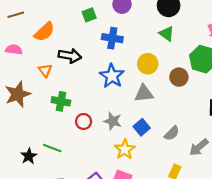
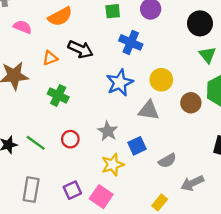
green triangle: (167, 34) -> (207, 55), moved
orange triangle: (45, 70) -> (50, 58), turned 32
red circle: (84, 121) -> (70, 139), moved

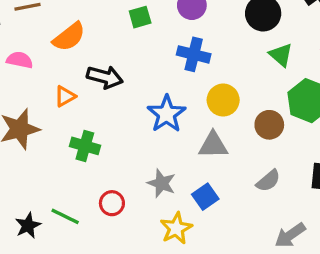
blue cross: (131, 42) -> (194, 54), moved
gray semicircle: (167, 161) -> (268, 181), moved

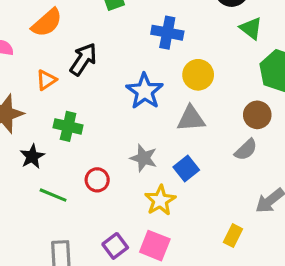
black arrow: (105, 77) -> (83, 59), turned -68
brown circle: (269, 125) -> (257, 115), moved
black star: (28, 226) -> (32, 156), moved

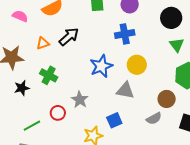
blue cross: (167, 33) -> (125, 34), turned -36
gray star: (144, 158) -> (80, 100), moved
green line: (53, 195) -> (32, 126), moved, turned -66

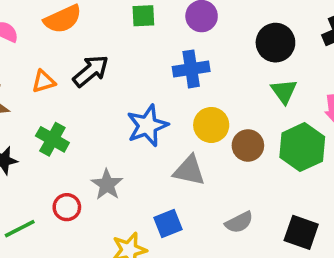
brown circle: (167, 99) -> (248, 145), moved

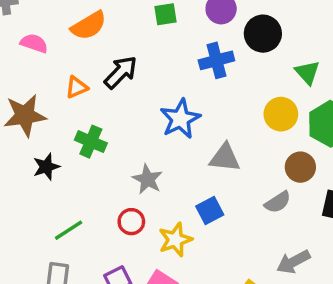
black circle: (275, 43) -> (263, 34), moved
yellow circle: (211, 125) -> (281, 114), moved
brown circle: (248, 145) -> (300, 167), moved
red circle: (67, 207) -> (131, 222), moved

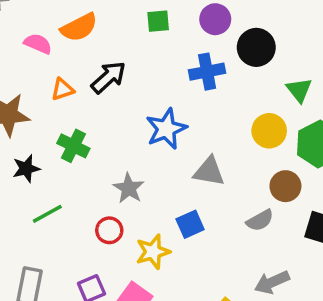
pink semicircle: (34, 43) -> (38, 44), moved
green line: (69, 230) -> (47, 214), moved

